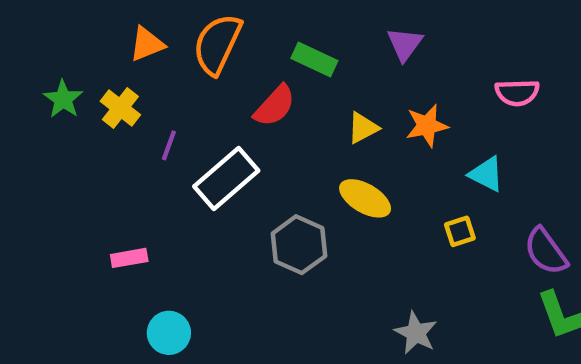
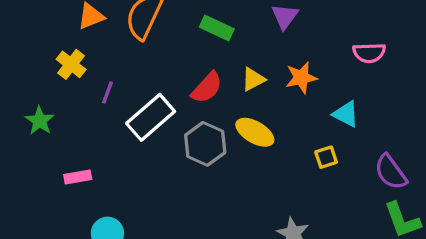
green star: (63, 99) -> (40, 121), moved
red semicircle: (275, 106) -> (207, 88), moved
gray hexagon: (299, 245) -> (205, 144), moved

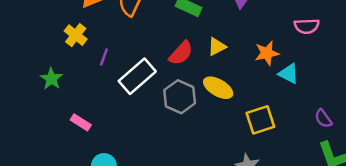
orange star: (301, 78) -> (267, 53), moved
yellow square: (326, 157) -> (260, 120), moved, size x1.6
purple semicircle: (391, 172) -> (323, 119), size x0.7
pink rectangle: (78, 177) -> (81, 122), turned 42

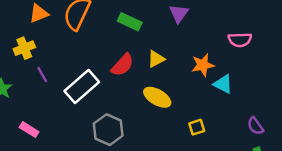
yellow cross: (76, 35) -> (24, 48), turned 30
purple line: (104, 57) -> (42, 75), moved, turned -49
gray hexagon: (180, 97) -> (108, 130), moved
yellow square: (260, 120) -> (197, 127), size x0.6

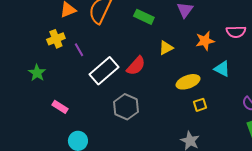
red semicircle: (123, 65) -> (136, 66), moved
orange star: (203, 65) -> (205, 41), moved
purple line: (42, 75) -> (79, 50), moved
yellow ellipse: (157, 97) -> (188, 82), moved, turned -50

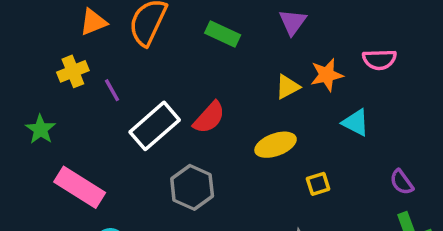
yellow triangle: (166, 48) -> (287, 87), moved
yellow ellipse: (188, 82) -> (276, 145), moved
pink rectangle: (60, 107) -> (80, 187), size x1.8

